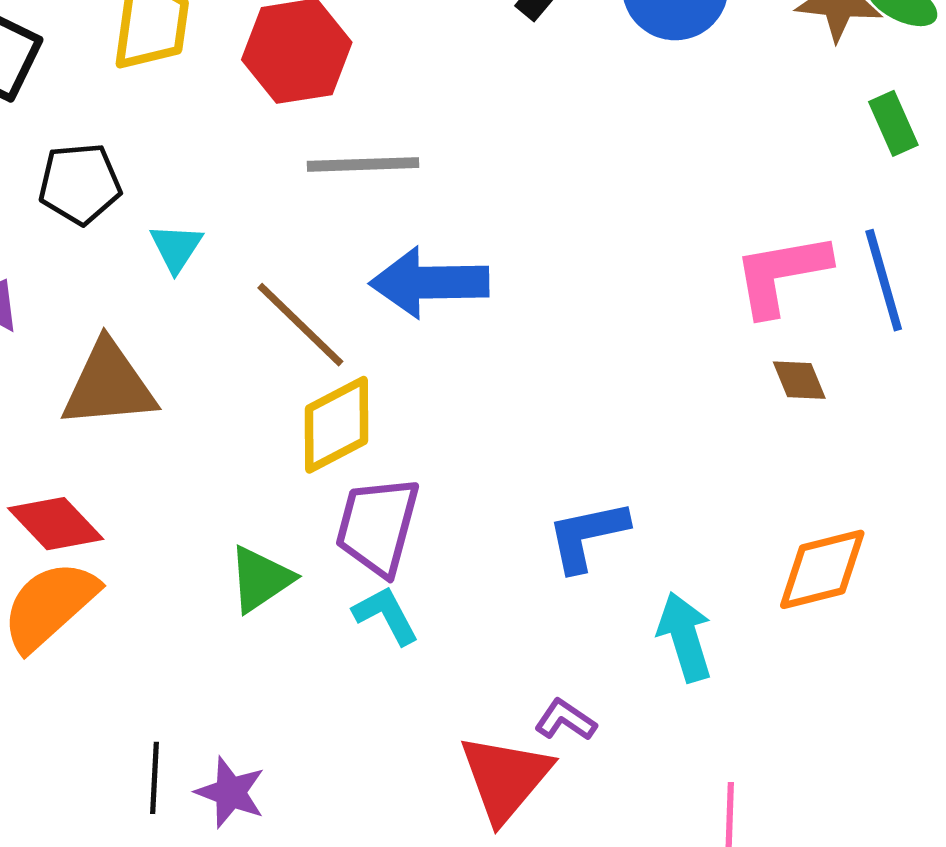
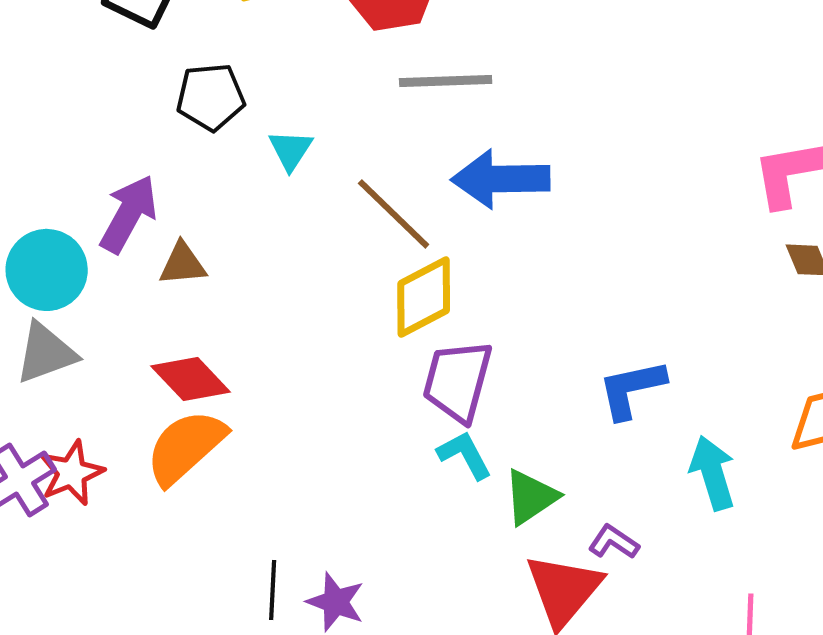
brown triangle: (109, 385) -> (183, 264), moved, size x0.6
green triangle: (261, 579) -> (531, 497), moved

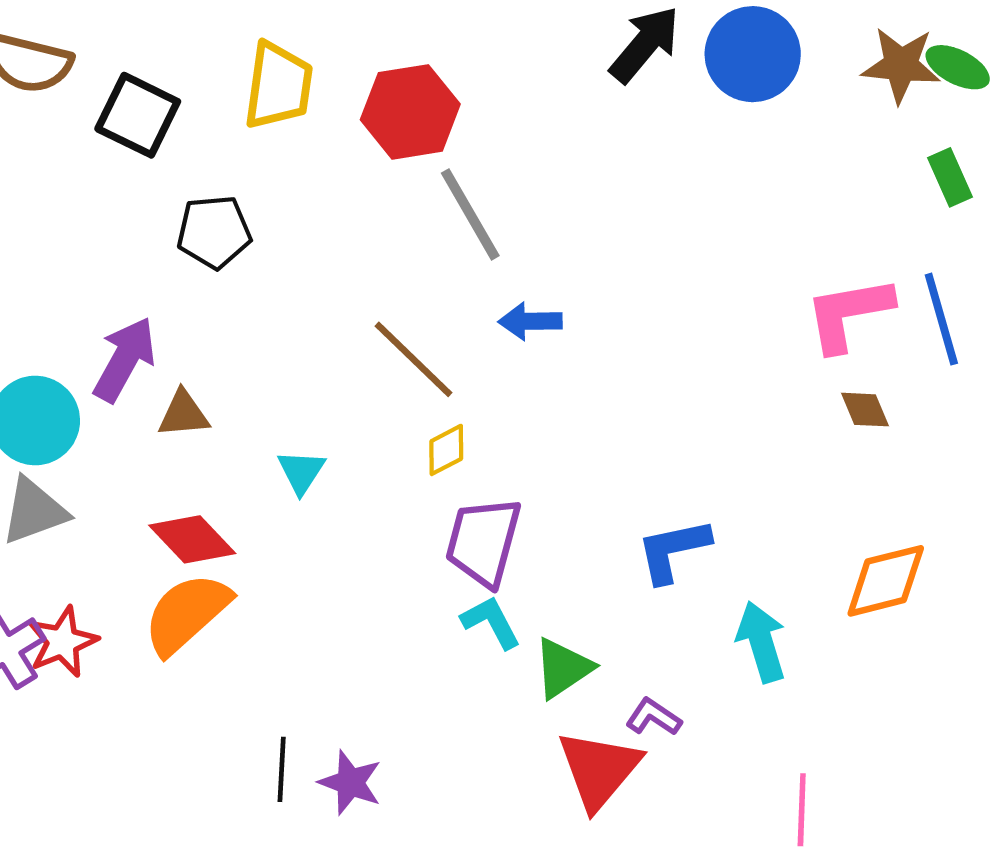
gray line: (446, 81) -> (470, 214), turned 62
cyan triangle: (291, 150) -> (301, 472), moved
blue arrow: (501, 179) -> (530, 321), size x0.6
yellow diamond: (424, 297) -> (446, 450), size x0.6

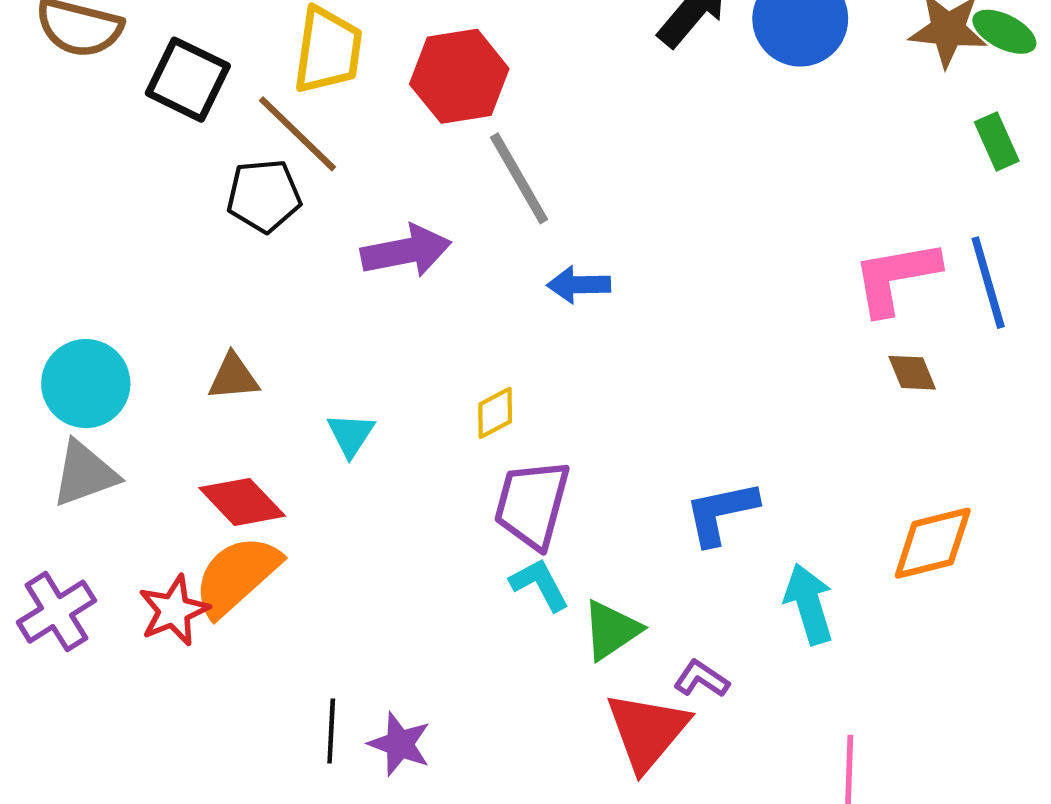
purple arrow: (125, 359) -> (406, 251), moved, turned 50
brown line: (414, 359) -> (298, 134), moved
red star: (62, 642) -> (174, 610), moved

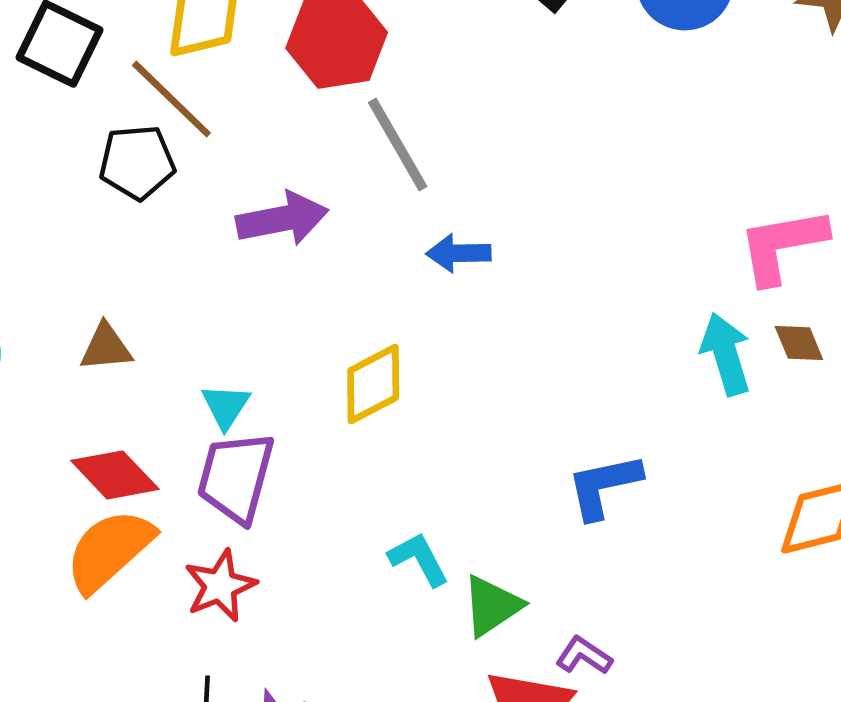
yellow diamond: (495, 413) -> (373, 384), size x1.5
purple trapezoid: (532, 504) -> (236, 477), moved
cyan arrow: (809, 604) -> (726, 354), moved
red star: (174, 610) -> (220, 586), moved

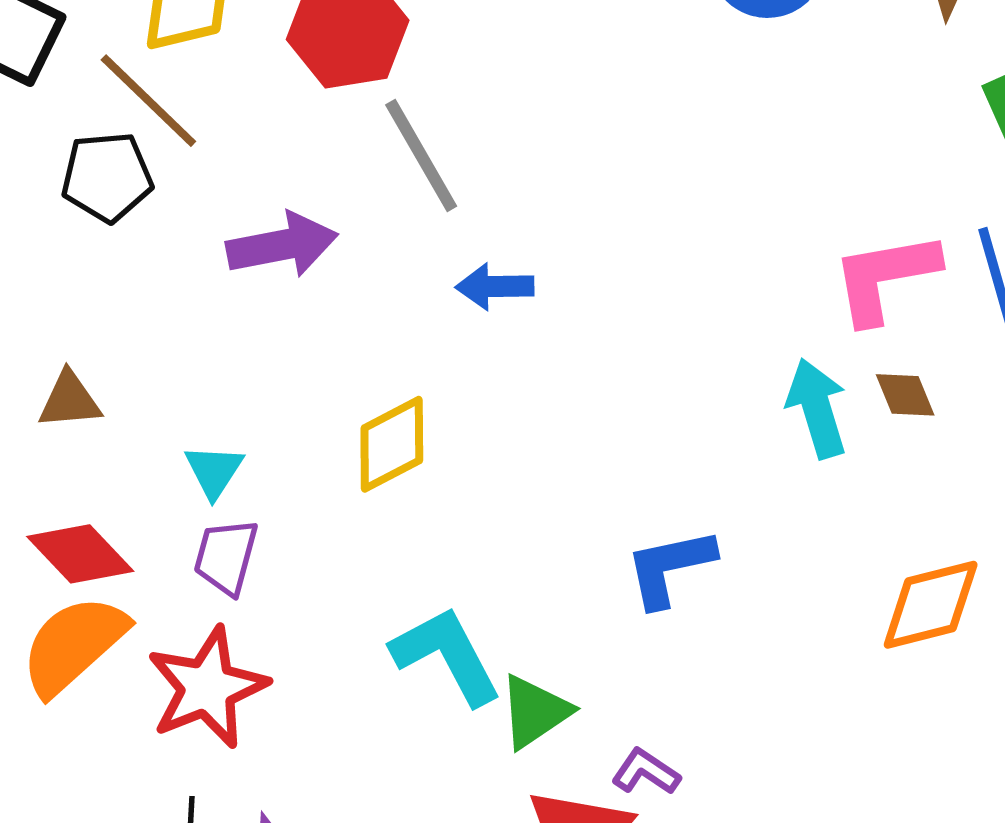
purple trapezoid: (236, 477) -> (226, 557), size x0.7
cyan L-shape: (419, 559) -> (447, 656), size x1.5
red star: (220, 586) -> (207, 688), size x1.4

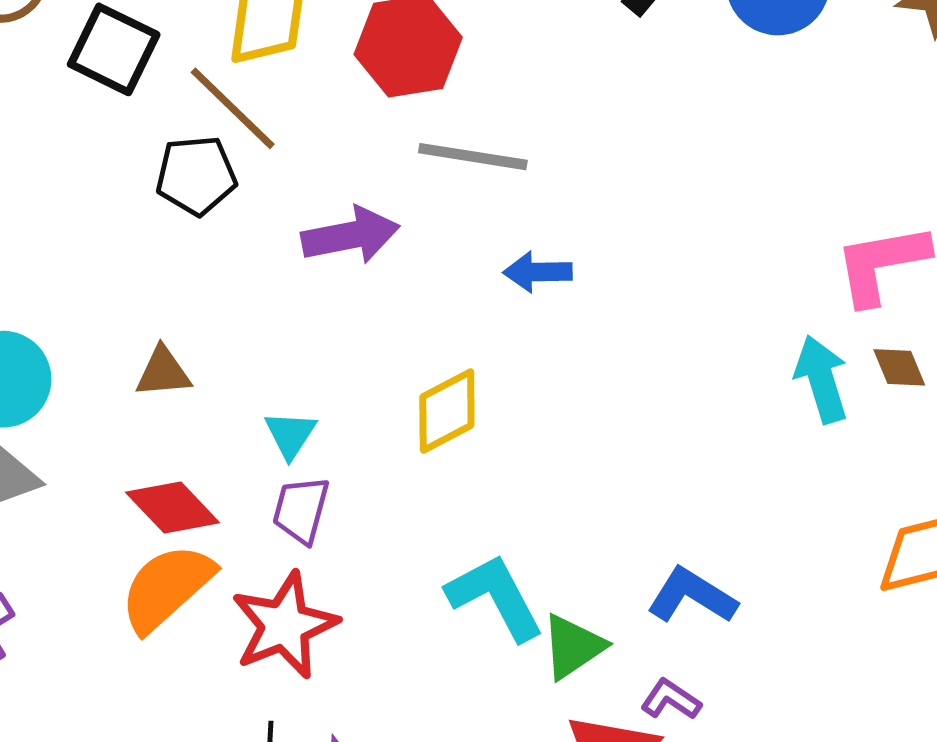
gray line: (421, 156) -> (473, 157), turned -51
blue L-shape: (670, 567) -> (692, 596), moved, turned 44

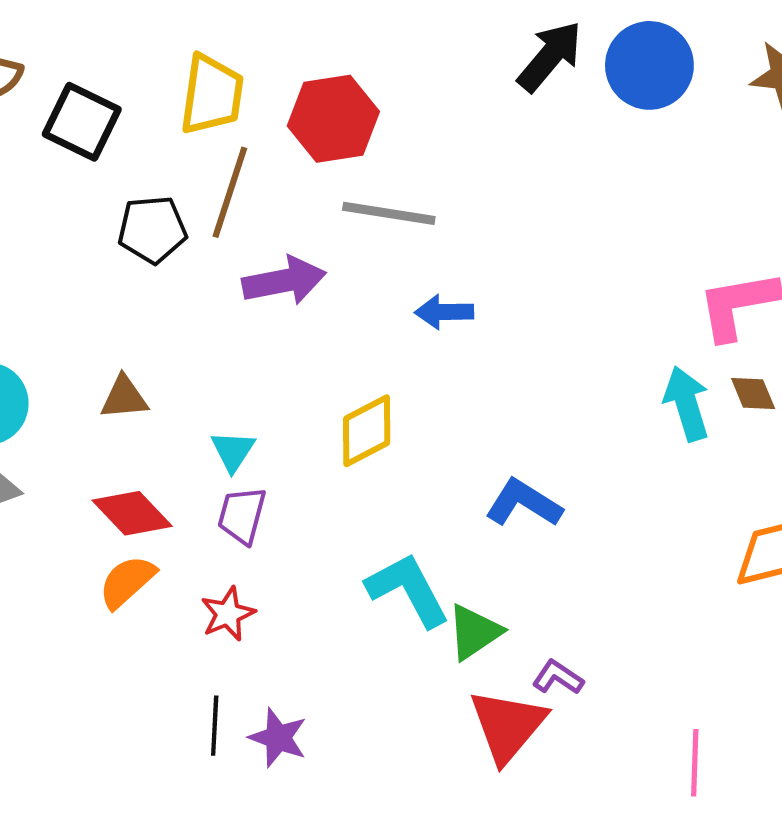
brown line: (233, 108) -> (230, 192), moved, turned 64
orange semicircle: (167, 588) -> (127, 582), size x0.7
blue L-shape: (692, 596) -> (524, 503), moved
red star: (284, 625) -> (228, 614), size x0.6

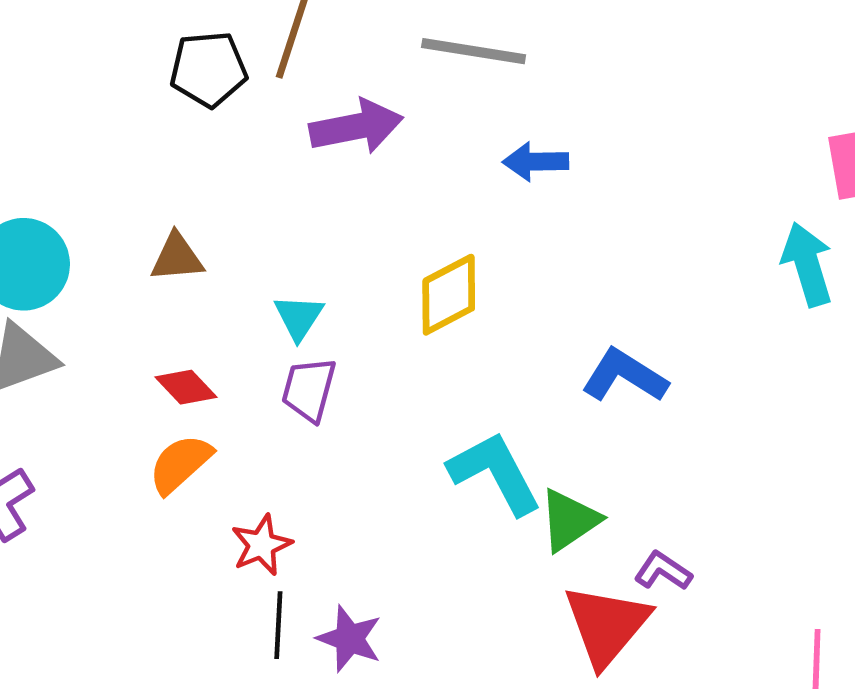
red diamond: (132, 513) -> (186, 387), size x0.7
red star: (228, 614) -> (262, 545), moved

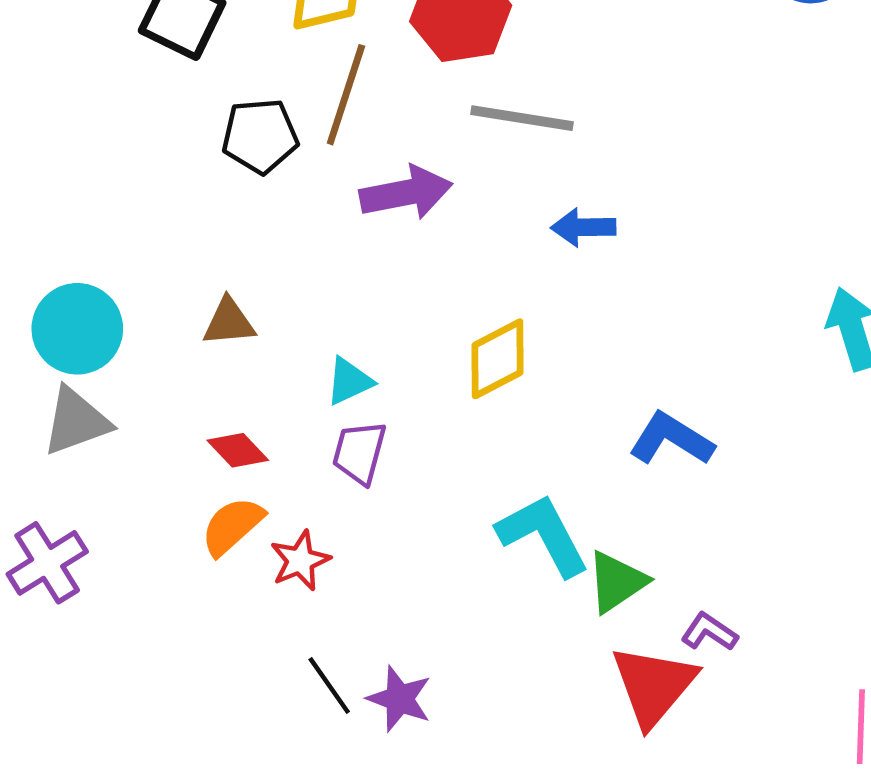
cyan triangle: (299, 317) -> (349, 381), turned 32
red star: (262, 545) -> (300, 561), moved
black line: (278, 625) -> (329, 685), turned -38

